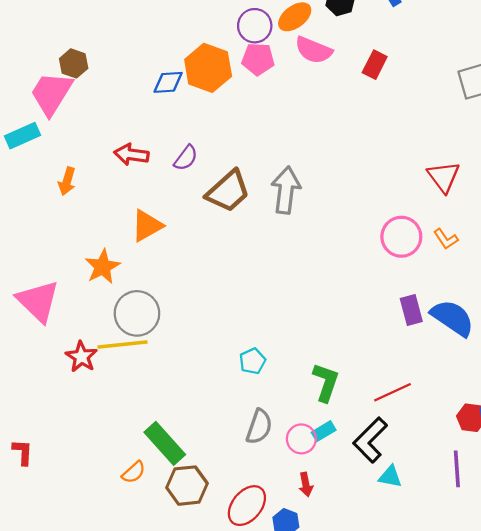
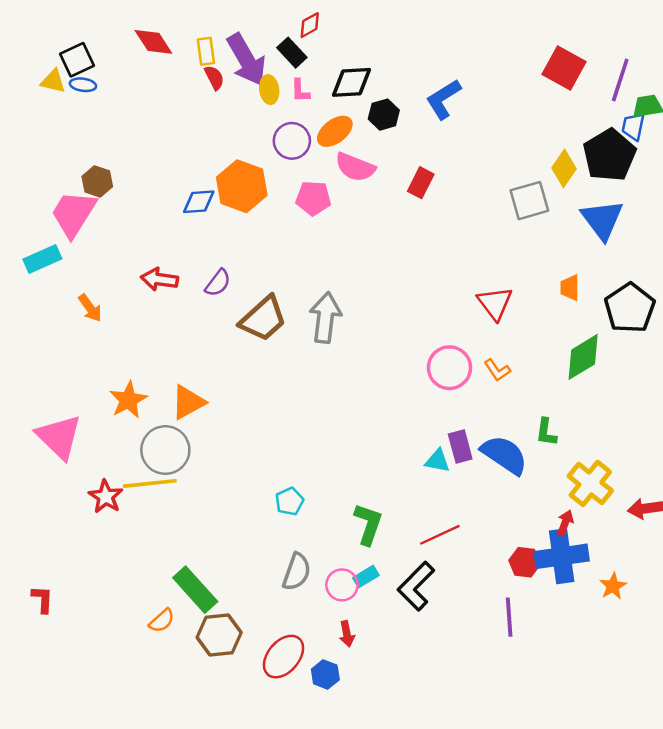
pink pentagon: (258, 59) -> (313, 198), moved
orange arrow: (67, 181) -> (90, 308), turned -52
orange triangle: (147, 226) -> (188, 402), moved
cyan triangle: (390, 477) -> (438, 461), moved

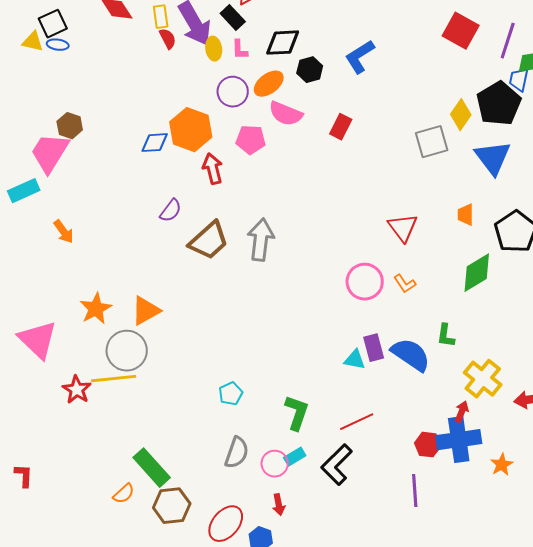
red arrow: (159, 279) -> (213, 169), moved, turned 68

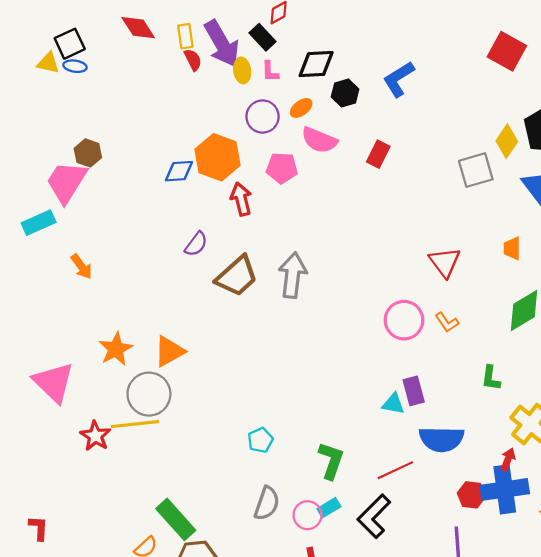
orange ellipse: (269, 84) -> (301, 108), size x0.7
blue semicircle: (411, 355) -> (441, 439), moved, turned 147

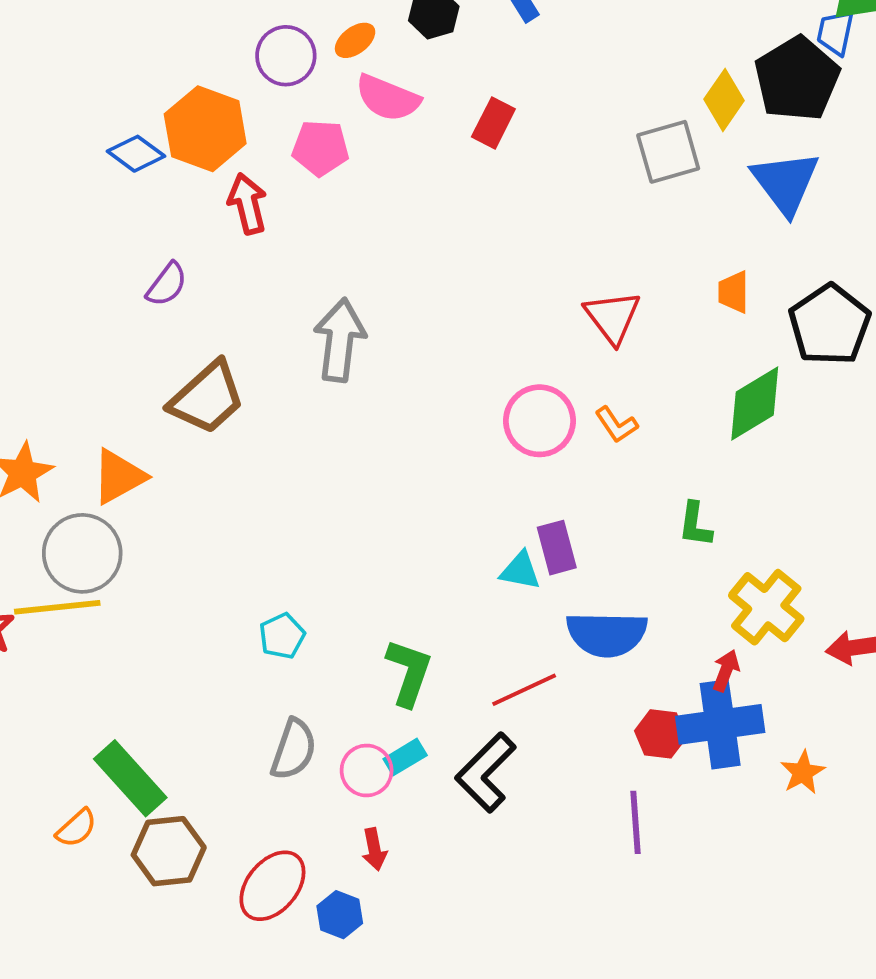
blue diamond: (179, 171) -> (136, 154), turned 40
brown trapezoid: (237, 276) -> (207, 398), moved

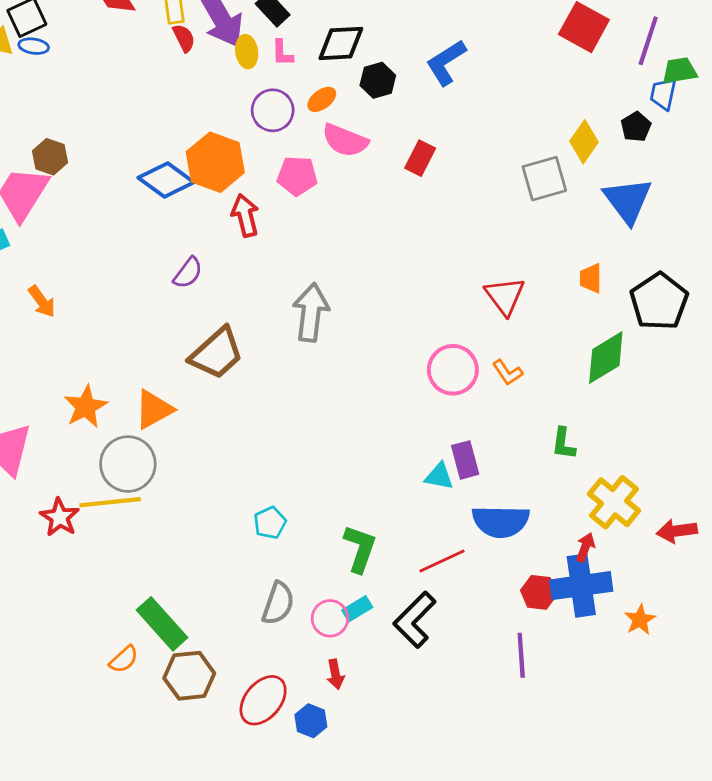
black pentagon: (797, 79) -> (636, 127), size x0.5
blue diamond: (136, 154) -> (166, 180), size x1.4

